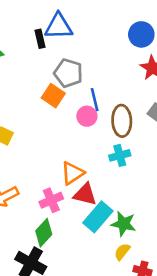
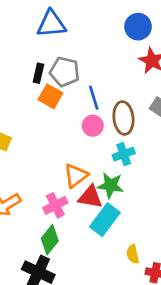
black rectangle: (40, 39) -> (38, 73), moved, turned 30
pink circle: (87, 116) -> (93, 126), moved
green star: (124, 224) -> (111, 185), moved
yellow semicircle: (122, 252) -> (133, 254), turned -48

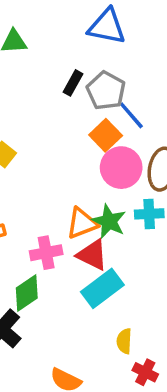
orange square: (50, 96) -> (106, 135), moved
blue line: (94, 98) -> (131, 115), moved, turned -40
pink circle: (93, 126) -> (121, 168), size x1.5
green star: (111, 185) -> (109, 221), moved

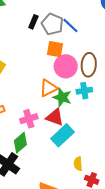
blue line: (131, 115) -> (70, 25), moved
orange square: (106, 135) -> (55, 49), turned -30
orange triangle: (82, 223) -> (48, 88), moved

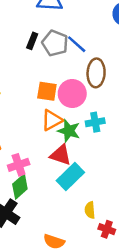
orange square: (55, 49) -> (47, 91), moved
brown ellipse: (89, 65) -> (96, 73), moved
pink cross: (29, 119) -> (19, 165), moved

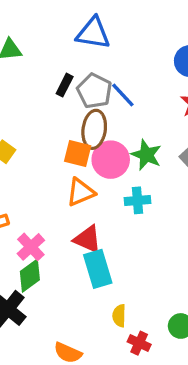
brown ellipse: (96, 73) -> (94, 129), moved
green star: (69, 131) -> (146, 155), moved
pink cross: (19, 165) -> (31, 247), turned -30
cyan rectangle: (70, 177) -> (98, 269), turned -68

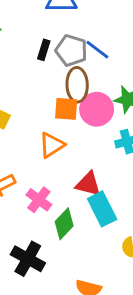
orange triangle: (81, 192) -> (52, 145), moved
green diamond: (30, 276) -> (64, 224), moved

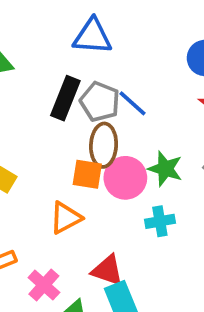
black rectangle: (44, 50) -> (65, 98), size x1.6

